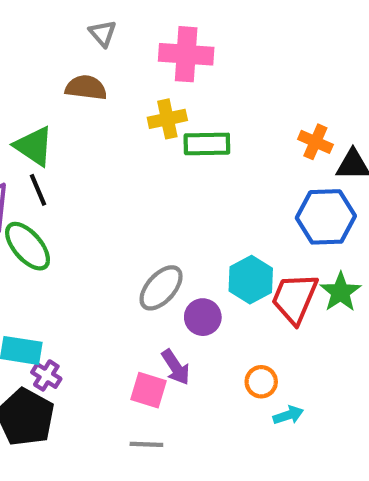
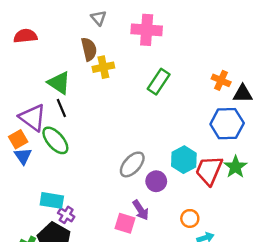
brown semicircle: (86, 88) -> (89, 49), turned 70
yellow cross: (167, 119) -> (103, 67), moved
green rectangle: (207, 144) -> (159, 82), turned -55

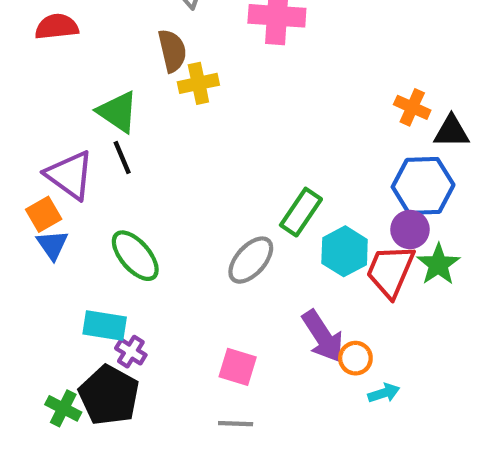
green rectangle: (159, 82) -> (301, 212), moved
green ellipse: (55, 140) -> (135, 256), moved
purple circle: (156, 181) -> (410, 230), moved
purple arrow: (141, 210) -> (323, 336), moved, size x1.4

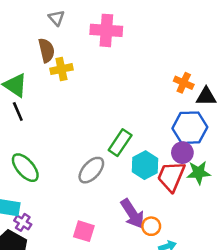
green star: (438, 264) -> (199, 173), turned 30

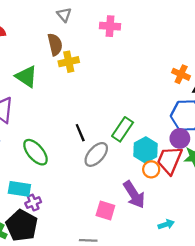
pink cross: (106, 30) -> (110, 26), size x0.7
black line: (18, 111) -> (80, 133), moved
purple cross: (23, 222) -> (33, 203), turned 35
orange circle: (151, 226) -> (151, 169), moved
pink square: (84, 231) -> (105, 211), moved

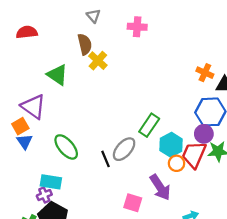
yellow cross: (69, 62) -> (98, 61), turned -36
black line: (80, 133) -> (105, 159), moved
purple cross: (33, 203) -> (44, 195), moved

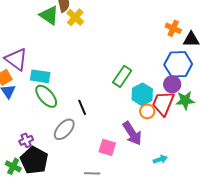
green triangle: (57, 75) -> (49, 15), moved
gray ellipse: (124, 149) -> (64, 129), moved
cyan rectangle: (51, 182) -> (40, 76), moved

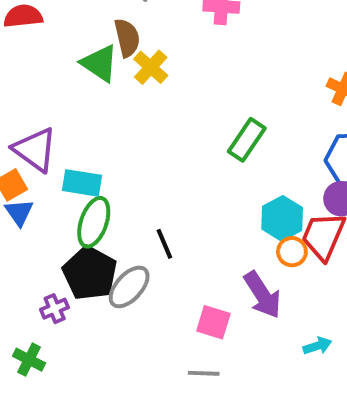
green rectangle: (122, 76) -> (247, 140), moved
green ellipse: (46, 96) -> (94, 222), turned 60
black pentagon: (34, 160) -> (90, 273), moved
gray line: (92, 173) -> (204, 373), moved

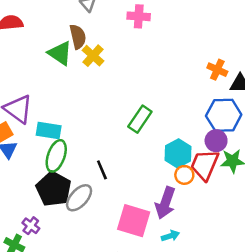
green rectangle: (247, 140) -> (140, 119), moved
purple arrow: (263, 295) -> (165, 203), turned 52
purple cross: (55, 309) -> (31, 226), moved, turned -30
pink square: (213, 322) -> (134, 221), size x1.5
cyan arrow: (317, 346) -> (170, 236), moved

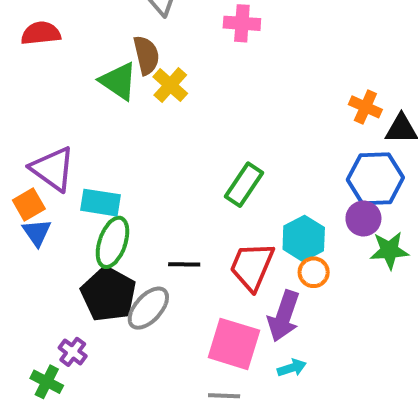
red trapezoid: (205, 165) -> (252, 266), moved
black line: (102, 170) -> (184, 264), turned -66

